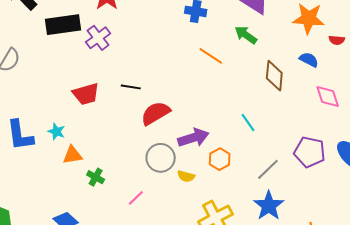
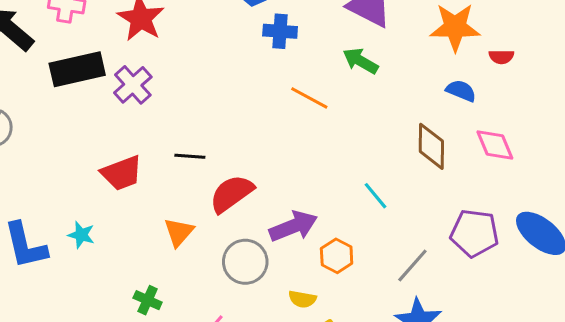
brown diamond: (274, 76) -> (431, 146), moved
orange triangle: (72, 155) -> (179, 232), moved, turned -35
yellow semicircle: (186, 176) -> (302, 299), moved

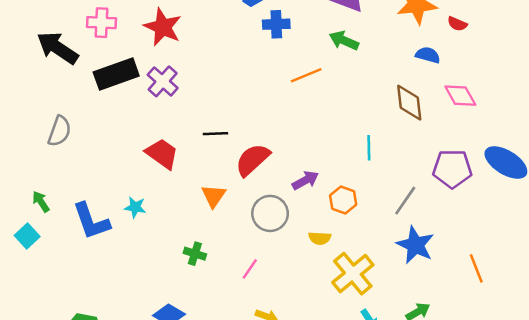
red semicircle: (501, 57) -> (457, 24), turned 30
orange line: (309, 98) -> (306, 75), turned -44
red trapezoid: (122, 173) -> (162, 154), turned -117
cyan line: (375, 196) -> (369, 148), turned 45
purple arrow: (293, 226) -> (305, 180), size x0.7

